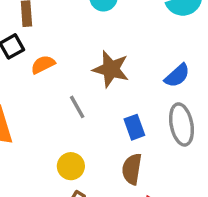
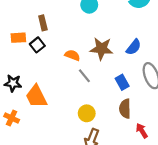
orange semicircle: (43, 64) -> (72, 55), moved, turned 56
blue semicircle: (177, 76) -> (134, 47), moved

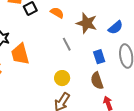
orange semicircle: (72, 55) -> (57, 13), moved
brown semicircle: (125, 109) -> (97, 81), turned -30

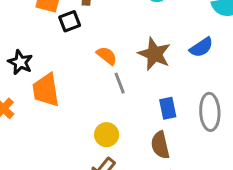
orange semicircle: (57, 13) -> (107, 56), moved
blue semicircle: (116, 27) -> (201, 47), moved

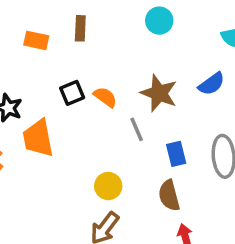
black square: (70, 21) -> (72, 93), moved
gray line: (120, 83) -> (137, 129), moved

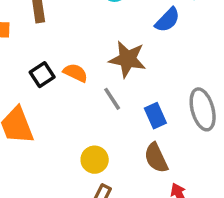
blue semicircle: (211, 84) -> (167, 20), moved

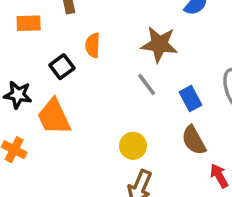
orange semicircle: (75, 73) -> (93, 45), moved, turned -110
black square: (42, 75) -> (62, 67), moved

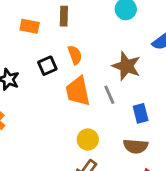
orange semicircle: (93, 45) -> (75, 55), turned 144
orange trapezoid: (54, 117) -> (78, 91), moved
brown semicircle: (194, 140) -> (136, 146), turned -70

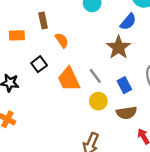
orange semicircle: (75, 55) -> (62, 40), moved
brown star: (126, 66) -> (119, 47), moved, turned 30
yellow circle: (88, 140) -> (98, 101), moved

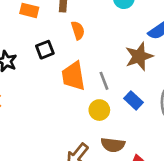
blue rectangle: (124, 85) -> (134, 100), turned -35
brown semicircle: (127, 113) -> (113, 145), moved

